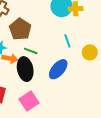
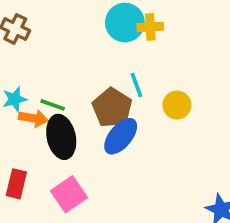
brown pentagon: (20, 29) -> (112, 108), moved
green line: (31, 51) -> (53, 105), moved

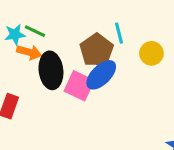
green line: (53, 105) -> (35, 31), moved
pink square: (69, 194) -> (79, 86), moved, turned -36

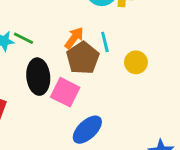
orange arrow: (29, 52) -> (74, 38), moved, turned -70
blue ellipse: (101, 75) -> (87, 130), moved

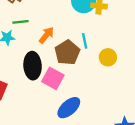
green line: (24, 38) -> (21, 22), moved, turned -35
orange arrow: (74, 38) -> (46, 35), moved

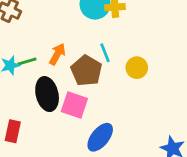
green line: (21, 22) -> (27, 62), moved

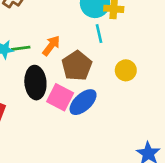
cyan line: (105, 53) -> (99, 34), moved
blue ellipse: (100, 137) -> (83, 102), moved

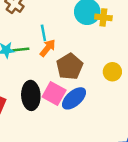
cyan line: (99, 34) -> (43, 33), moved
black ellipse: (35, 83) -> (31, 95), moved

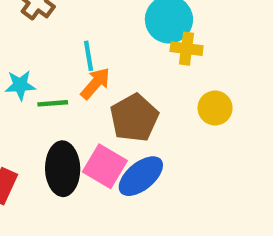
yellow cross: (103, 17) -> (187, 49), moved
green line: (21, 49) -> (53, 103), moved
yellow circle: (112, 72) -> (215, 108), moved

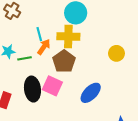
yellow cross: (187, 49) -> (68, 37), moved, size x1.5
yellow circle: (215, 108) -> (116, 53), moved
blue ellipse: (141, 176) -> (91, 93), moved

